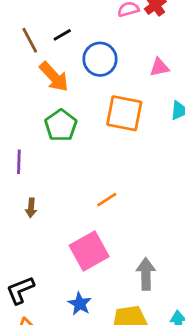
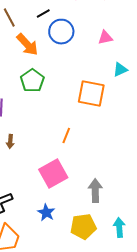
black line: (62, 35) -> (43, 14), moved
orange square: (124, 113) -> (91, 94), moved
orange line: (107, 200) -> (66, 136), turned -35

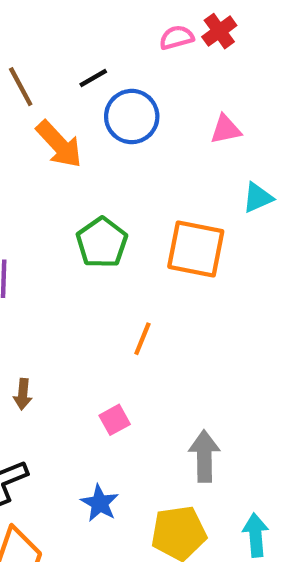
green pentagon: (32, 81) -> (102, 243), moved
brown arrow: (10, 142) -> (23, 394), moved
pink square: (53, 174) -> (115, 420), size x0.5

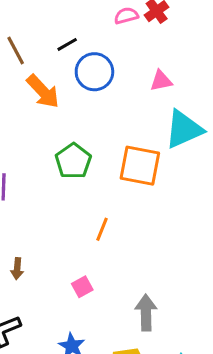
cyan triangle: (258, 198) -> (184, 129), size x1.8

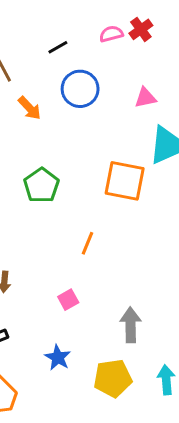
black line: (67, 44) -> (58, 47), moved
orange arrow: (43, 91) -> (30, 108), size x0.7
green pentagon: (73, 161) -> (41, 185), moved

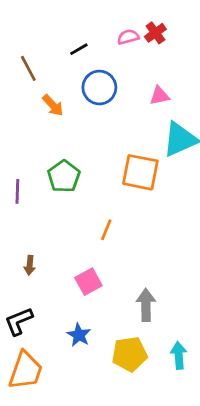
pink square: (68, 300) -> (88, 282), size x1.4

